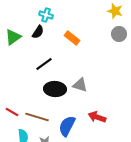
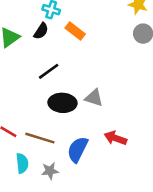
orange rectangle: (72, 38) -> (75, 31), moved

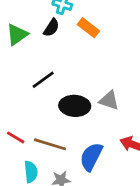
black line: (49, 71) -> (43, 80), moved

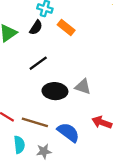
black line: (43, 80) -> (38, 63), moved
blue semicircle: (91, 157) -> (68, 132), turned 100

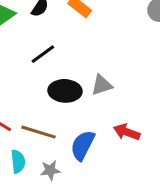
gray triangle: (83, 87) -> (102, 85), turned -36
blue semicircle: (68, 132) -> (83, 145), turned -100

